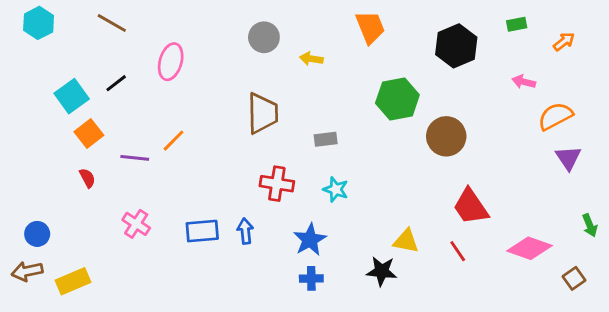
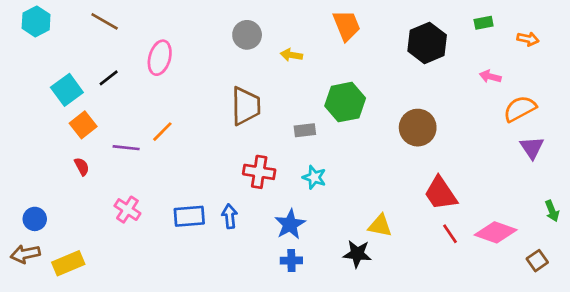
orange arrow: (564, 42) -> (528, 39), turned 50
green hexagon: (397, 99) -> (345, 102), moved
red line: (458, 251) -> (450, 234), moved

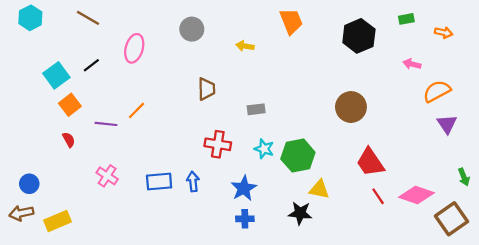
gray circle: (247, 35) -> (192, 29), moved
green hexagon: (345, 102) -> (298, 156), moved
brown trapezoid: (246, 106) -> (206, 89), size x0.7
brown square: (537, 261) -> (451, 219), size x1.8

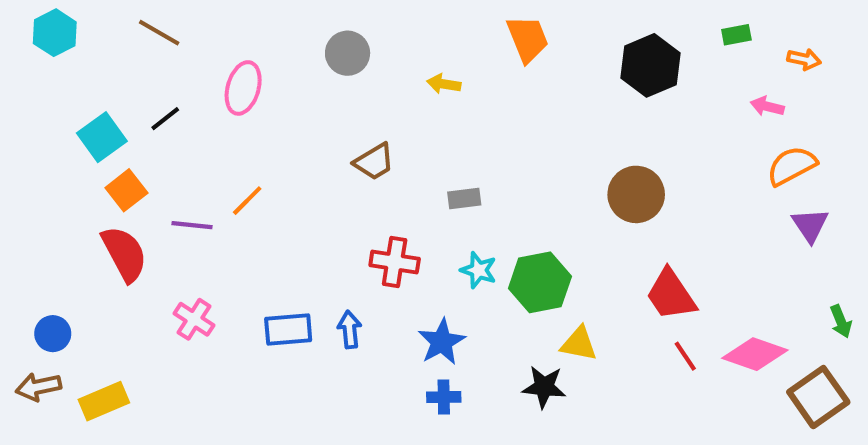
pink arrow: (412, 64) -> (767, 106), moved
brown trapezoid: (206, 89) -> (374, 162), turned 60
red semicircle: (69, 140) -> (124, 254), size x2.0

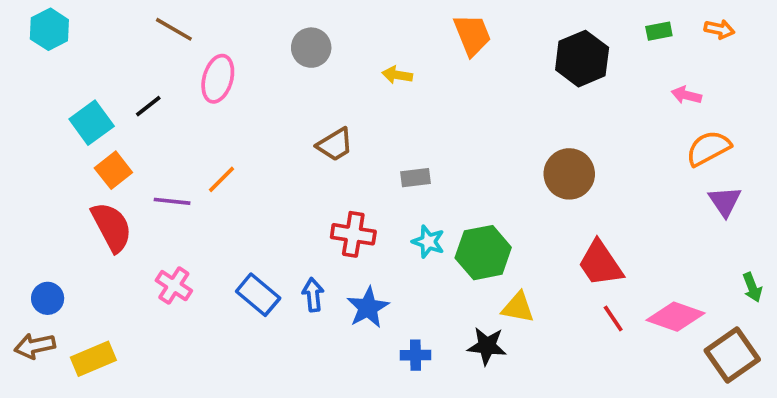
brown line: (159, 33) -> (174, 29), moved
orange arrow: (804, 59) -> (719, 29), moved
blue rectangle: (288, 330) -> (258, 295), turned 45
blue star: (442, 342) -> (368, 308), moved
blue cross: (444, 397) -> (415, 355), moved

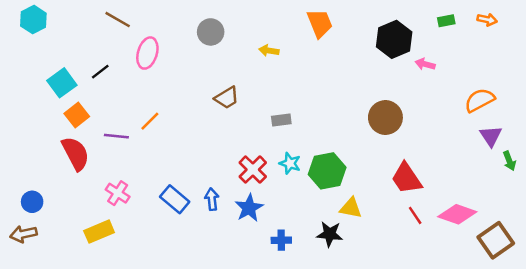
pink arrow: (686, 95) -> (425, 64), moved
red cross: (353, 234) -> (253, 170), moved, turned 36
green arrow: (752, 287) -> (509, 161), moved
yellow rectangle: (93, 359) -> (99, 232), moved

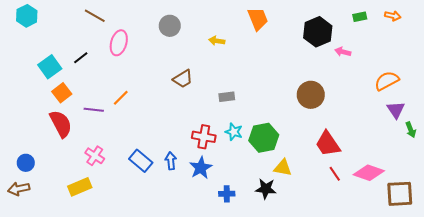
red cross: (253, 170) -> (204, 137), turned -35
brown square: (496, 240) -> (400, 194), turned 32

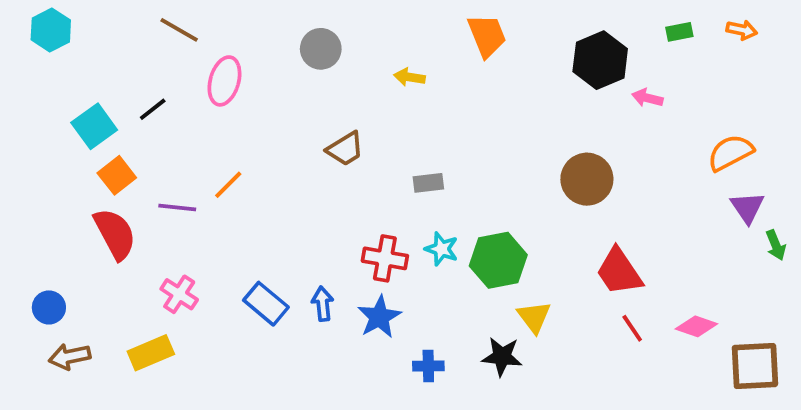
yellow triangle: (283, 168) -> (534, 317), turned 42
pink diamond: (369, 173) -> (696, 326), size x0.7
brown arrow: (19, 189) -> (70, 357), moved

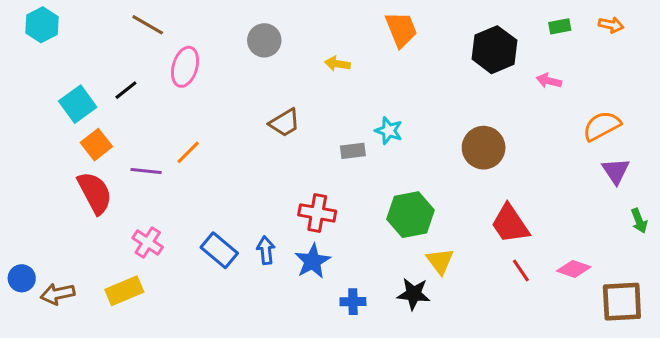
pink arrow: (647, 98) -> (549, 81), moved
green arrow: (776, 245) -> (639, 221), moved
cyan star: (442, 249) -> (389, 131), moved
blue circle: (49, 307) -> (22, 278), moved

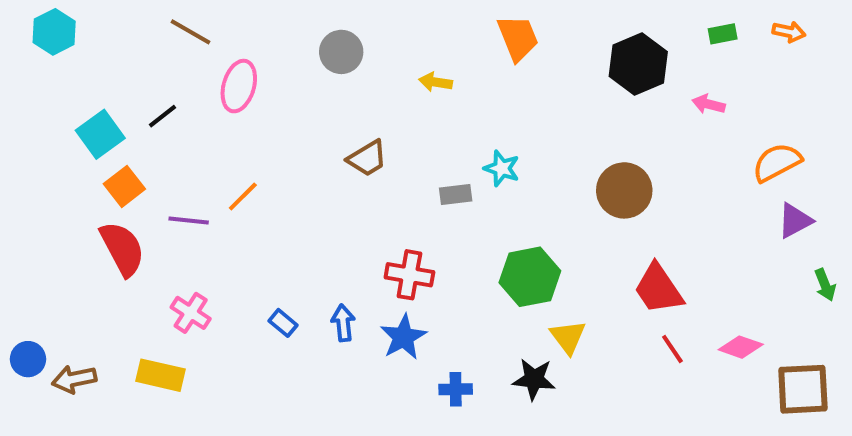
purple triangle: (616, 171) -> (795, 221), turned 36
blue rectangle: (219, 250) -> (283, 323), size x0.6
yellow rectangle: (124, 291) -> (160, 375), turned 36

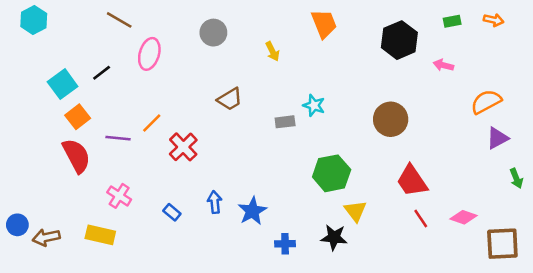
yellow arrow: (436, 82) -> (272, 51), turned -126
red cross: (409, 275) -> (183, 147), moved, turned 36
blue rectangle: (283, 323) -> (172, 212), moved

